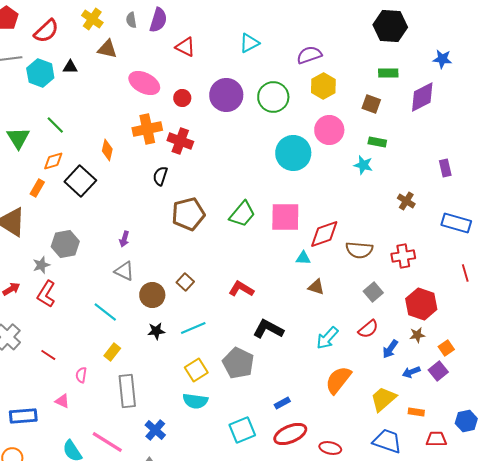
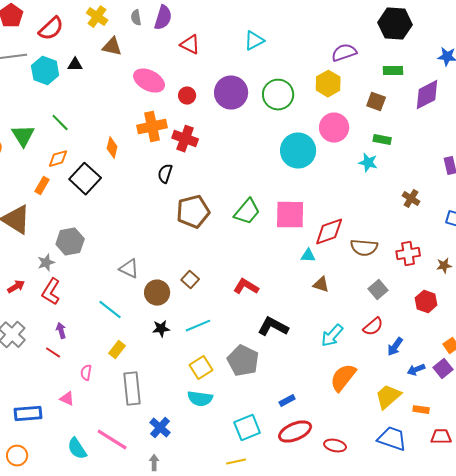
purple semicircle: (309, 55) -> (344, 53), moved
purple arrow: (124, 239) -> (61, 331), moved, turned 147
red hexagon: (421, 304) -> (426, 302), size x0.7
brown star: (417, 335) -> (444, 266), moved

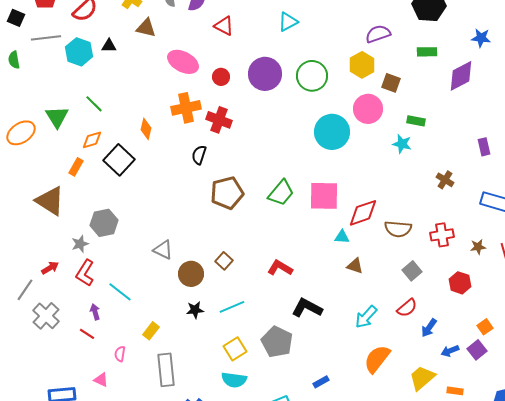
brown square: (376, 102) -> (391, 83), moved
cyan line: (110, 310) -> (120, 292), moved

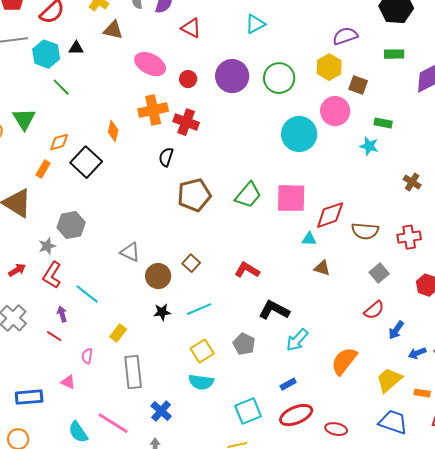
green line: (94, 104) -> (61, 87), moved
cyan arrow: (366, 317) -> (297, 340), moved
gray pentagon: (277, 342) -> (244, 344), size x0.7

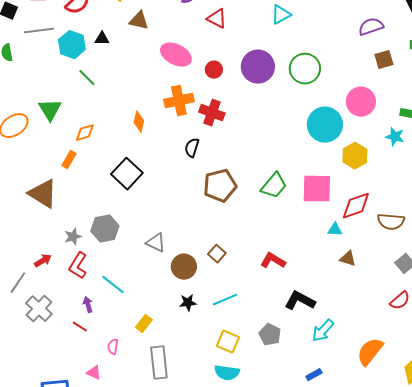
yellow hexagon: (329, 67) -> (355, 156), moved
brown square: (358, 85) -> (384, 60), moved, turned -36
black square: (86, 162) -> (127, 174), moved
gray hexagon: (71, 225) -> (105, 229), moved
yellow square: (202, 351) -> (228, 342), turned -35

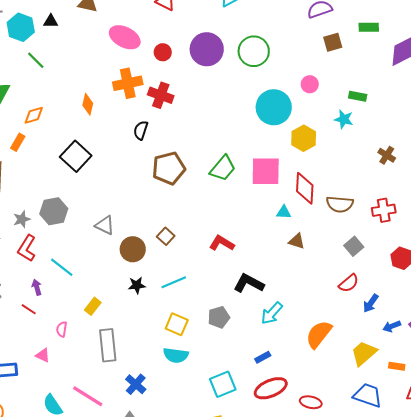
pink circle: (361, 102) -> (310, 84), size x0.6
red diamond: (356, 206) -> (305, 188), turned -68
gray pentagon: (270, 335) -> (219, 317), turned 30

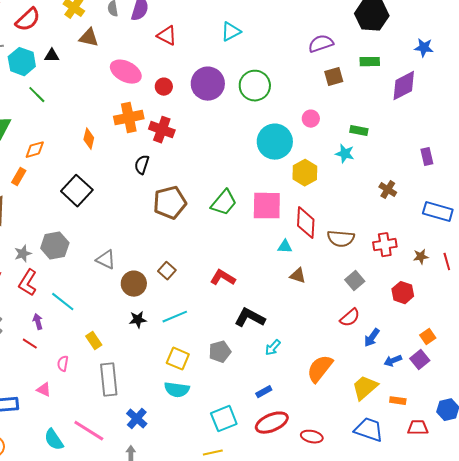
yellow rectangle: (93, 306) -> (94, 341), turned -72
cyan arrow: (272, 313) -> (273, 348), size x0.7

